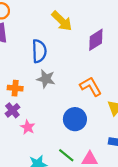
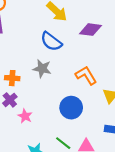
purple diamond: (96, 40) -> (90, 30), turned 40
blue semicircle: (39, 51) -> (51, 41), moved, turned 130

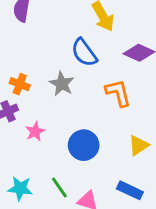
orange L-shape: (86, 75) -> (118, 93), moved
pink star: (25, 116) -> (35, 132), moved

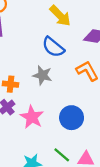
pink star: (35, 132) -> (32, 117), size x1.5

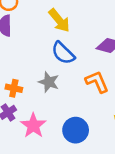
yellow arrow: (60, 16) -> (59, 20), moved

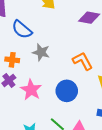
blue semicircle: (63, 53) -> (22, 29), moved
orange L-shape: (97, 82) -> (83, 61), moved

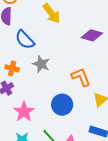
pink star: (31, 90) -> (24, 112), moved

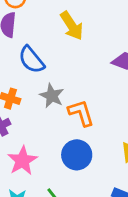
orange L-shape: (81, 77) -> (81, 113), moved

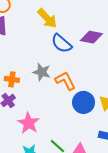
blue semicircle: (31, 60) -> (62, 43), moved
blue circle: (77, 155) -> (84, 102), moved

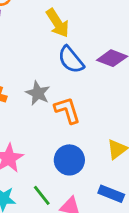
blue circle: (84, 102) -> (69, 160), moved

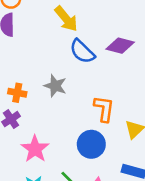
orange L-shape: (67, 110) -> (104, 109), moved, turned 32

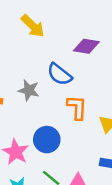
blue semicircle: (82, 51) -> (60, 74), moved
blue circle: (91, 144) -> (47, 140), moved

